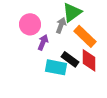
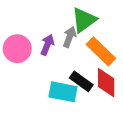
pink circle: (30, 24) -> (17, 49), moved
purple arrow: (43, 42) -> (47, 45), moved

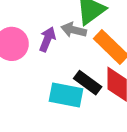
gray arrow: (70, 37) -> (74, 30), turned -96

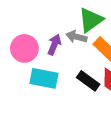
cyan rectangle: (66, 95) -> (44, 78), moved

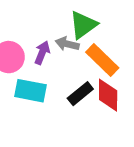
black rectangle: (88, 81) -> (80, 94), turned -75

